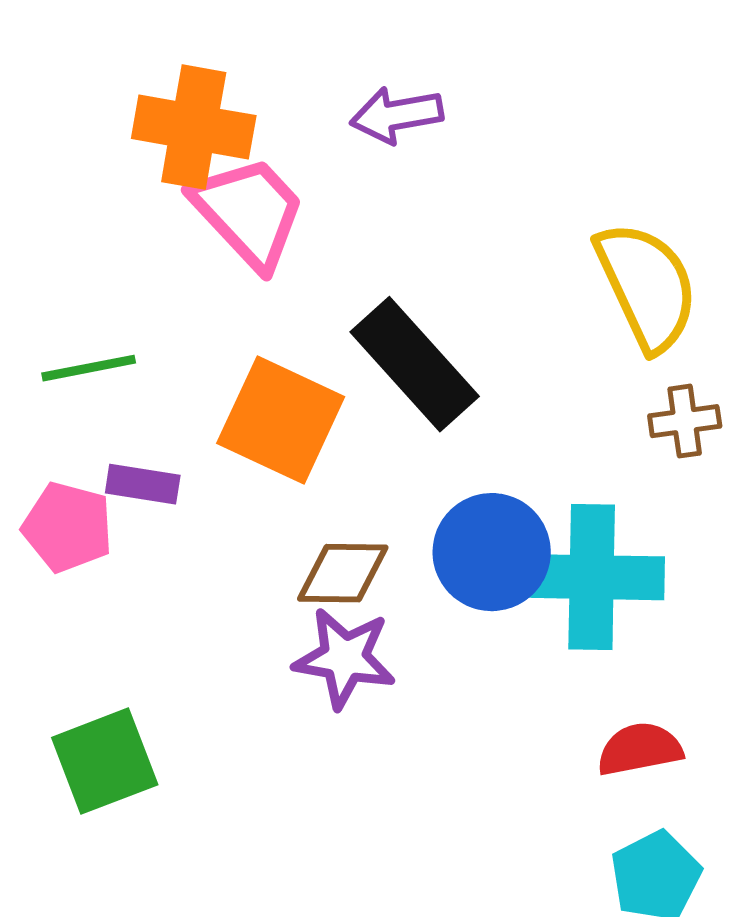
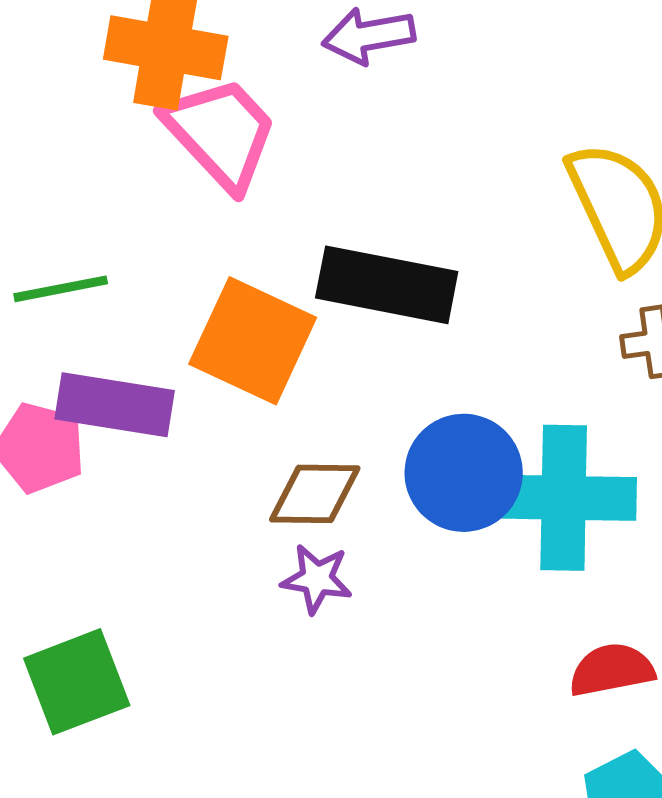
black rectangle: (415, 364) -> (387, 285), turned -37
purple rectangle: (143, 484) -> (115, 405), size x1.6
purple star: (345, 658) -> (317, 579), size x0.7

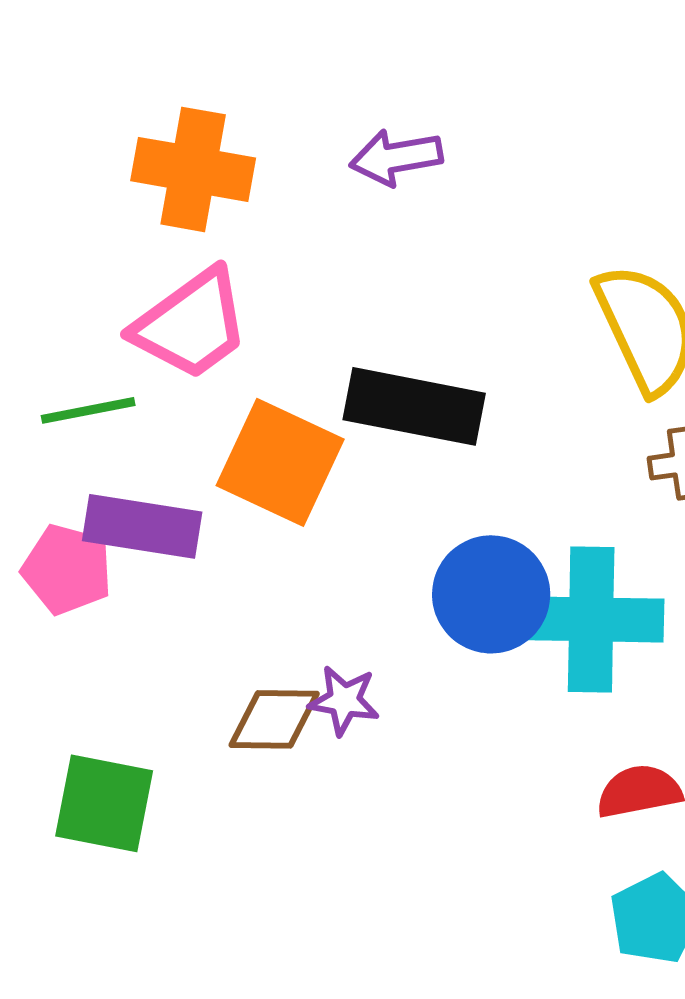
pink trapezoid: (221, 133) -> (191, 324), moved, turned 97
brown diamond: (315, 494) -> (274, 719), moved
green square: (77, 682) -> (104, 803), turned 32

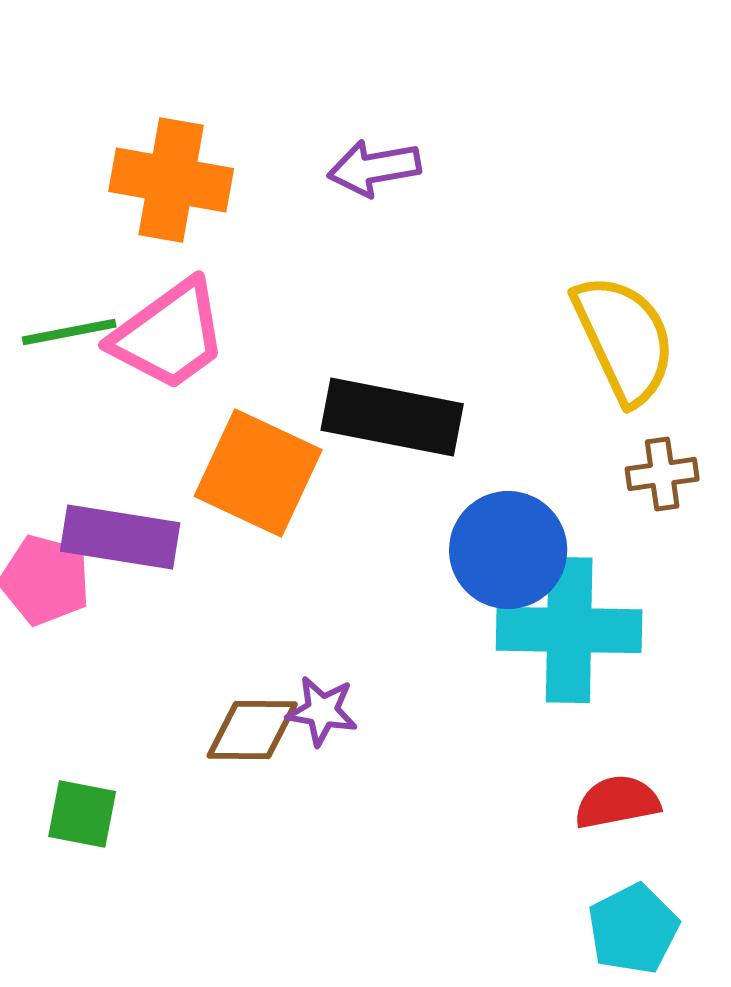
green line: (88, 410) -> (69, 332), moved
blue circle: (491, 594) -> (508, 550), moved
green square: (104, 803) -> (82, 814), size x0.7

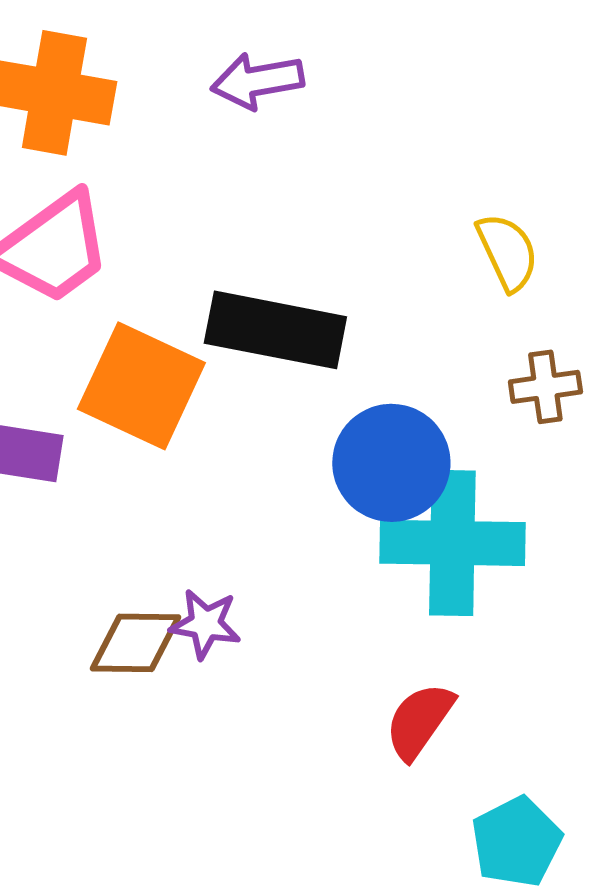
yellow semicircle: (624, 339) -> (507, 252), size x0.6
red semicircle: (617, 802) -> (419, 721), moved, turned -44

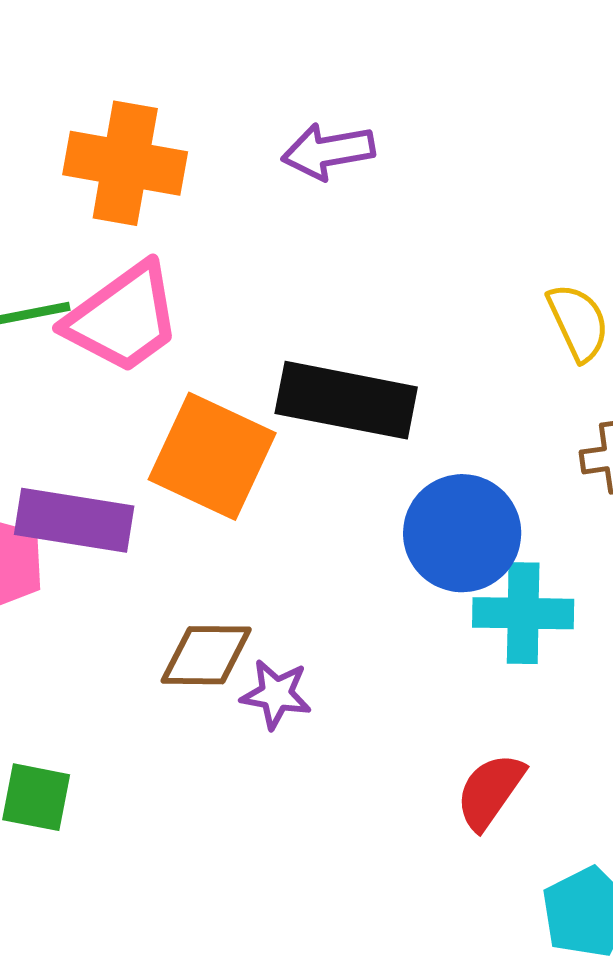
cyan cross: (452, 543) -> (523, 613), size x0.7
brown diamond: (135, 643) -> (206, 655), moved

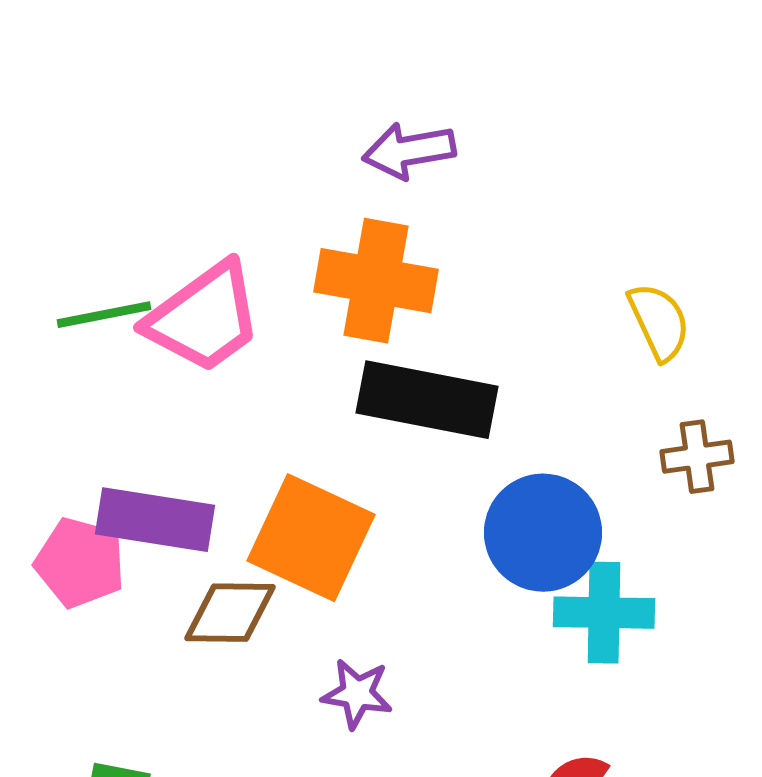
orange cross: (125, 163) -> (376, 281), moved
orange square: (212, 456) -> (311, 538), moved
brown diamond: (206, 655) -> (230, 613), moved

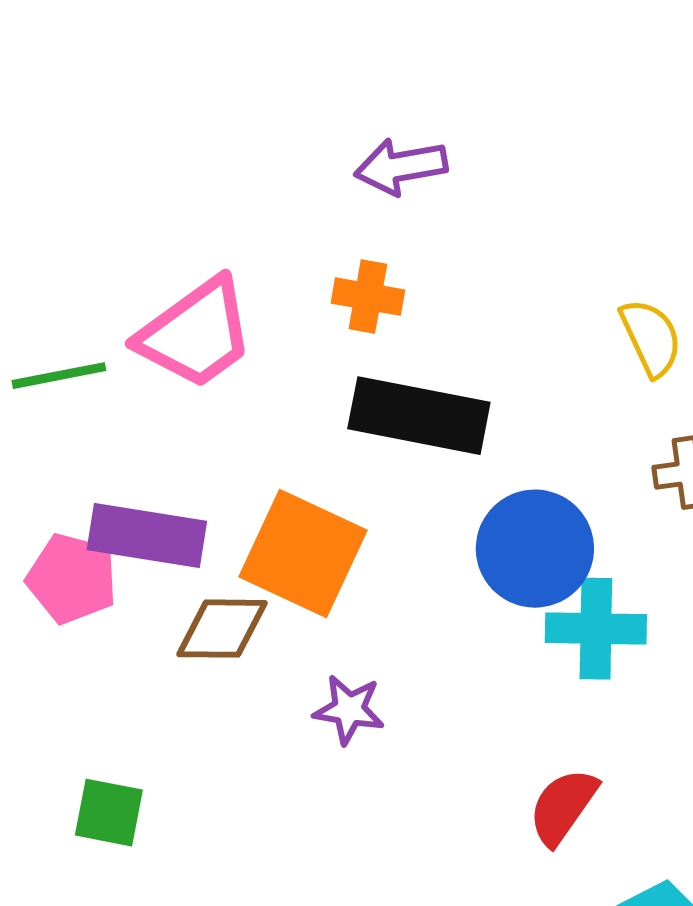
orange cross: (376, 281) -> (368, 297), size x0.6
green line: (104, 315) -> (59, 376), moved

